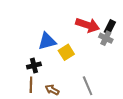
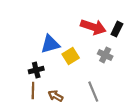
gray cross: (106, 38) -> (105, 55), moved

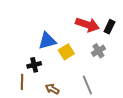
gray cross: (105, 55) -> (98, 51), turned 32
brown line: (33, 90) -> (22, 82), moved

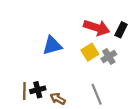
yellow square: (66, 52) -> (90, 52), moved
black cross: (34, 65) -> (38, 90), moved

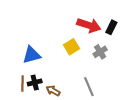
blue triangle: (52, 45) -> (32, 55), moved
yellow square: (90, 52) -> (71, 47), moved

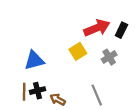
red arrow: (89, 25) -> (97, 28), turned -40

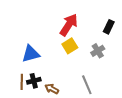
red arrow: (97, 28) -> (69, 25), moved, turned -35

